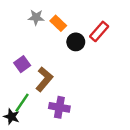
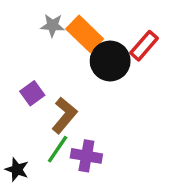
orange rectangle: (58, 23) -> (85, 34), size x1.5
black circle: (76, 42) -> (110, 61), size x1.5
green line: (22, 103) -> (58, 149), moved

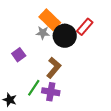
gray star: (53, 25) -> (43, 33), moved
brown L-shape: (64, 115) -> (54, 68), moved

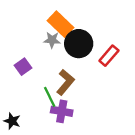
red rectangle: (85, 27) -> (109, 56), moved
green line: (34, 88) -> (50, 97), moved, turned -60

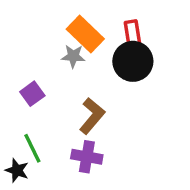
black circle: (79, 44) -> (133, 61), moved
red rectangle: (109, 56) -> (133, 36), moved, turned -50
green line: (50, 97) -> (32, 148), moved

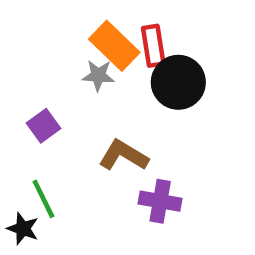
red rectangle: (133, 36) -> (153, 46), moved
brown L-shape: (92, 116) -> (123, 155), turned -99
purple cross: (87, 157) -> (160, 201), moved

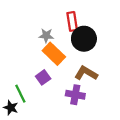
orange rectangle: (114, 46) -> (54, 54), moved
purple square: (43, 126) -> (43, 77), moved
brown L-shape: (123, 155) -> (86, 73), moved

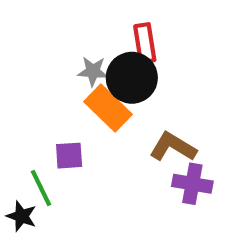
black circle: (84, 39) -> (132, 78), moved
purple square: (43, 77) -> (69, 156), moved, turned 32
purple cross: (75, 95) -> (192, 184), moved

